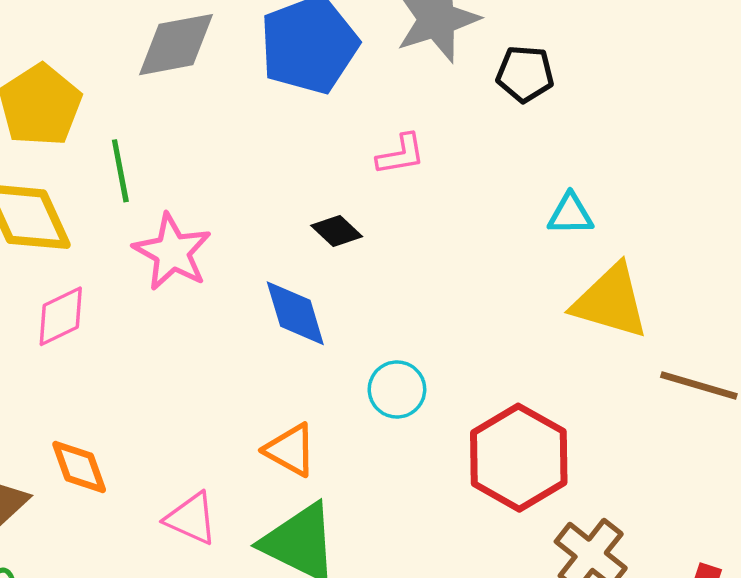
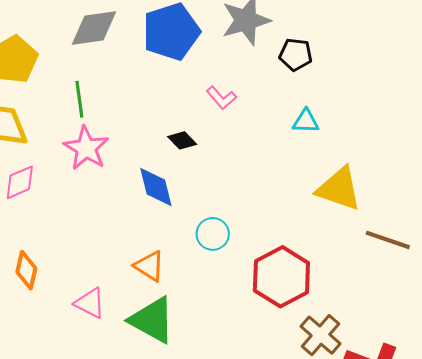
pink L-shape: (401, 154) -> (221, 98), turned 56
green line: (120, 171) -> (79, 99), moved
cyan triangle: (570, 214) -> (306, 121), moved
orange diamond: (79, 467) -> (26, 270), turned 30

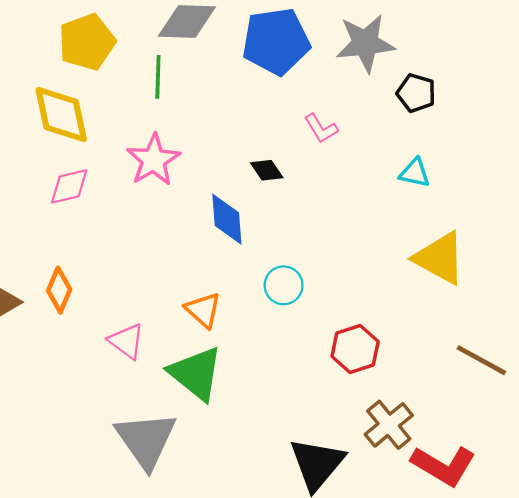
green line: (79, 99) -> (158, 77), moved
brown line: (388, 240) -> (481, 360), moved
red hexagon: (281, 277) -> (355, 349), size x0.7

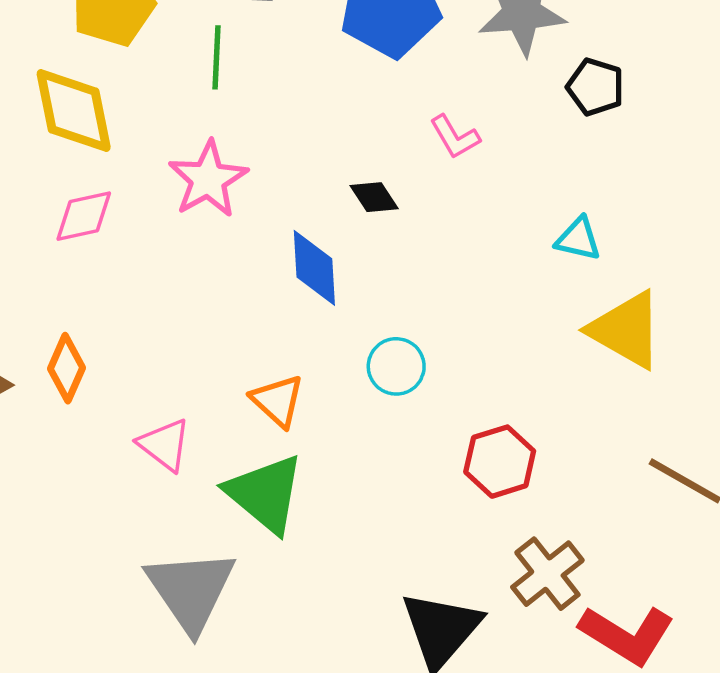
cyan triangle: (415, 173) -> (578, 239), moved

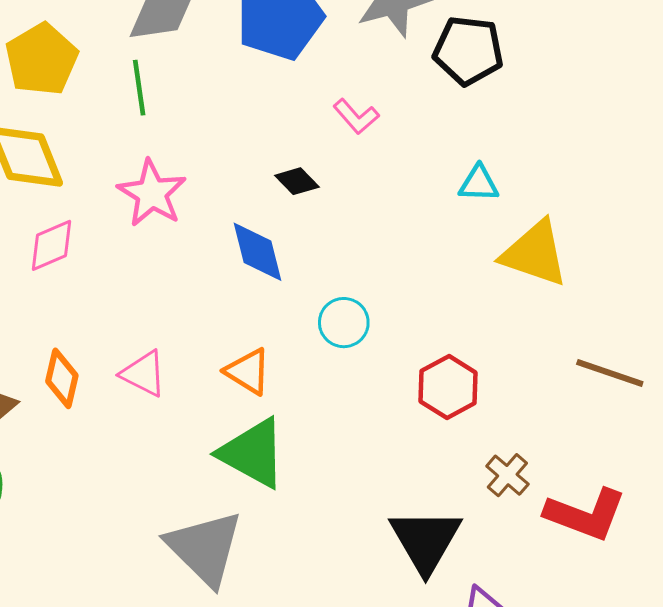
black pentagon: (595, 87) -> (468, 50), size x1.4
pink triangle: (164, 445) -> (143, 374), moved
brown cross: (547, 574) -> (507, 475), size x0.7

